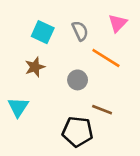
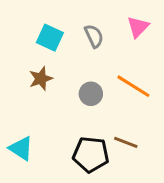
orange line: (106, 58) -> (133, 86), moved
cyan triangle: (18, 107) -> (21, 148), moved, turned -30
brown line: (102, 110) -> (126, 142), moved

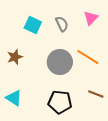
brown star: (41, 79) -> (15, 57), moved
gray circle: (91, 94) -> (60, 62), size x1.6
brown line: (126, 142) -> (96, 94), moved

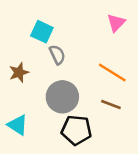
gray semicircle: (62, 24) -> (57, 55), moved
gray circle: (60, 62) -> (62, 97), moved
brown line: (96, 94) -> (111, 104), moved

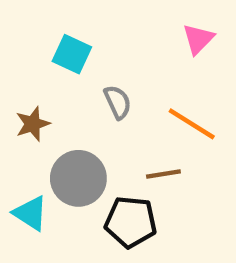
gray semicircle: (57, 55) -> (118, 102), moved
gray circle: (62, 97) -> (78, 178), moved
brown line: (111, 104) -> (163, 174), moved, turned -30

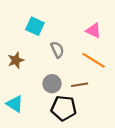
pink triangle: (198, 39) -> (93, 30), moved, turned -49
gray circle: (78, 178) -> (52, 84), moved, size x0.7

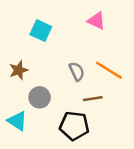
pink triangle: (93, 30) -> (96, 21), moved
gray semicircle: (57, 50) -> (77, 71), moved
gray circle: (52, 84) -> (40, 97), moved

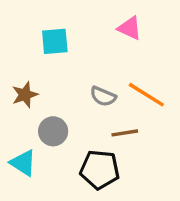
cyan square: (41, 31) -> (55, 41), turned -30
gray semicircle: (77, 71) -> (103, 96), turned 138

